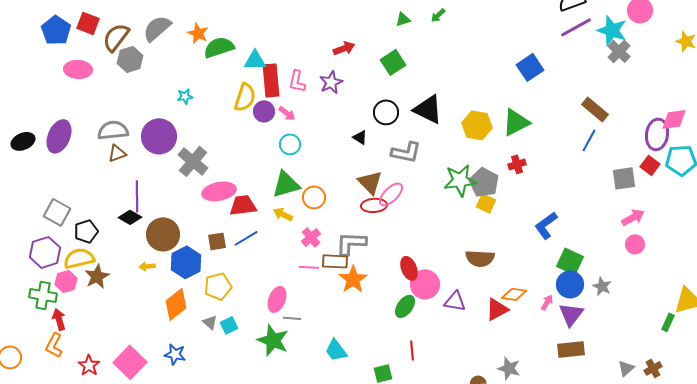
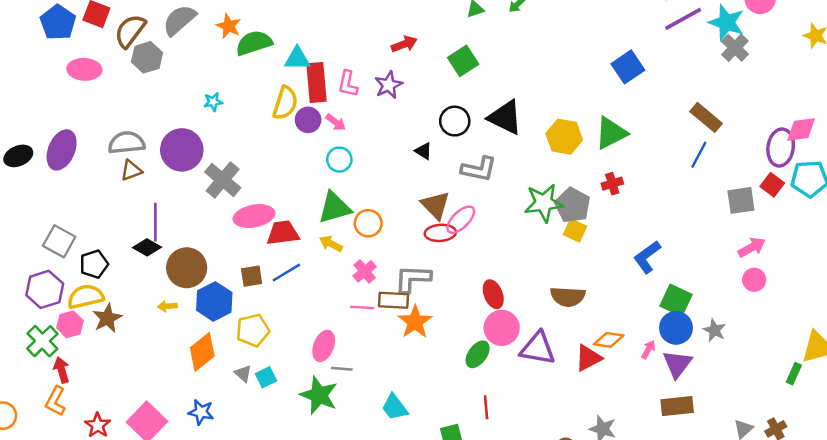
red ellipse: (409, 268) -> (493, 294), moved
green cross: (43, 295) -> (42, 341), turned 36
purple triangle: (455, 301) -> (538, 348), size x1.4

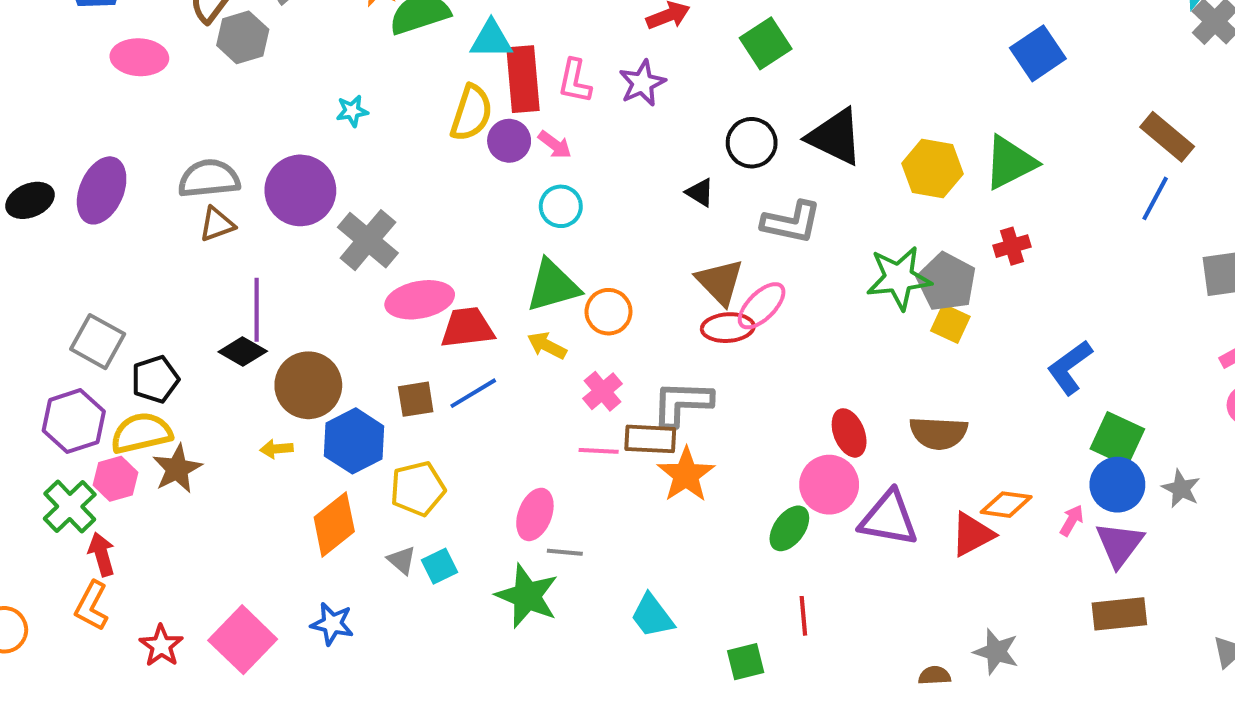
red ellipse: (493, 294) -> (849, 433), moved

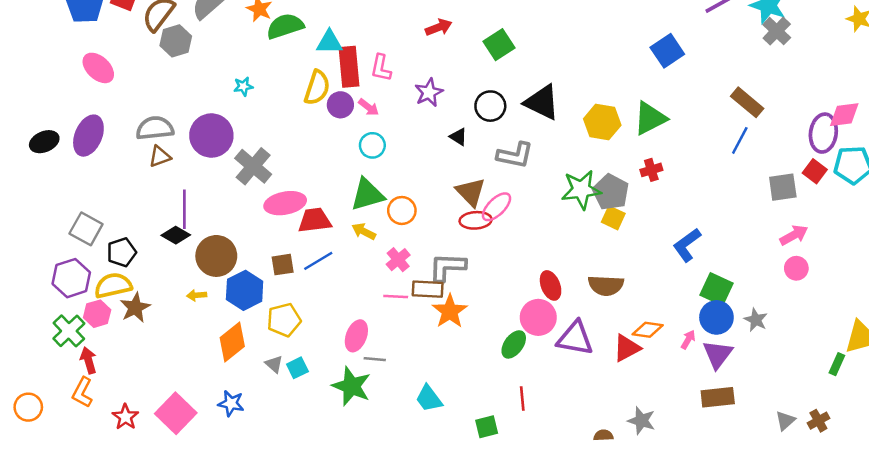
pink ellipse: (139, 57) -> (98, 68), moved, turned 40
purple star: (642, 83) -> (429, 93), moved

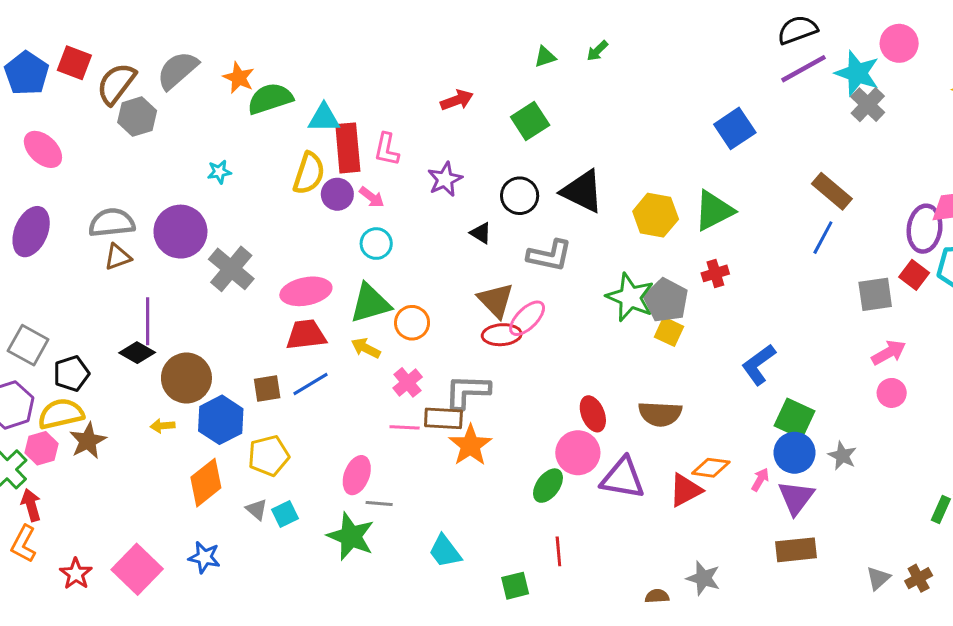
green star: (581, 190) -> (630, 297), turned 30
pink ellipse: (285, 203) -> (306, 291), moved

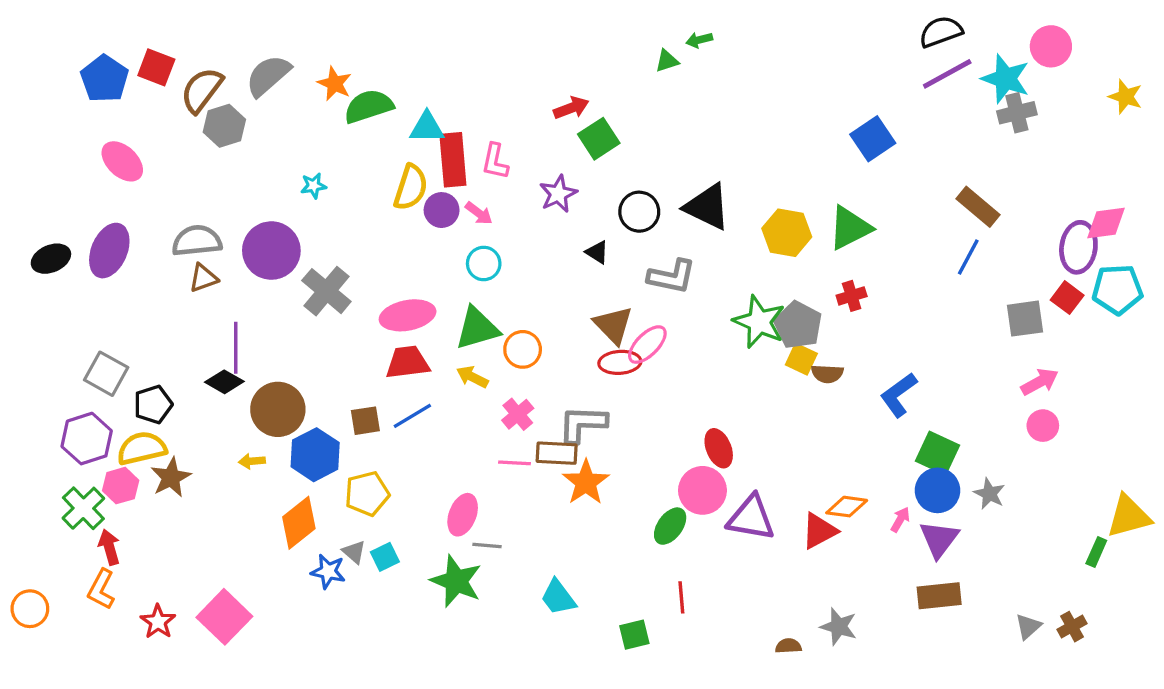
green arrow: (597, 51) -> (699, 40), moved, turned 30
gray cross: (868, 105) -> (1017, 113), turned 32
green square: (530, 121) -> (599, 139), moved
brown semicircle: (660, 414) -> (827, 374), moved, size x0.7
blue star: (204, 557) -> (328, 571), moved

